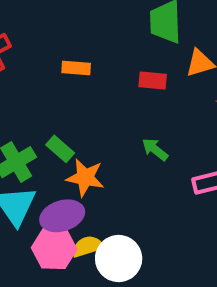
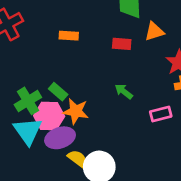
yellow semicircle: (88, 246) -> (78, 159), turned 55
pink hexagon: (54, 248) -> (49, 116), moved

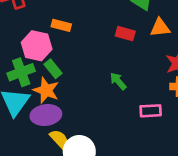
orange rectangle: (69, 36) -> (61, 25), moved
orange star: (76, 111) -> (46, 90), moved
pink hexagon: (49, 116) -> (37, 46), moved

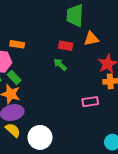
green arrow: (118, 81) -> (60, 64), moved
yellow semicircle: (59, 139) -> (13, 130), moved

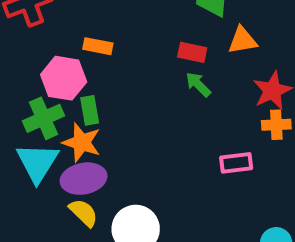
green arrow: (60, 64) -> (198, 84), moved
green rectangle: (14, 77) -> (90, 110), turned 32

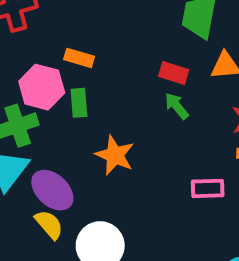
green rectangle: (90, 110) -> (79, 103), moved
orange star: (82, 142) -> (115, 155), moved
purple ellipse: (84, 179) -> (52, 190), turned 48

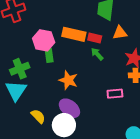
orange rectangle: (79, 58) -> (74, 34), moved, size x1.6
pink hexagon: (42, 87) -> (44, 40), moved
purple ellipse: (52, 190) -> (69, 108), moved

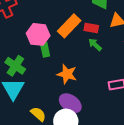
orange rectangle: (74, 34) -> (69, 26), turned -55
green cross: (20, 69) -> (15, 66), turned -30

